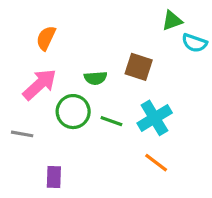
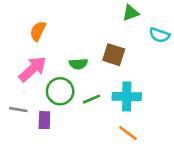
green triangle: (172, 21) -> (131, 13), moved
cyan cross: (155, 118) -> (127, 97), turned 32
green line: (111, 121) -> (91, 99), turned -42
purple rectangle: (54, 177) -> (44, 120), moved

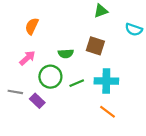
green triangle: (131, 13) -> (101, 11), moved
pink arrow: (33, 69) -> (27, 58), size x0.7
purple rectangle: (44, 120) -> (37, 101), turned -48

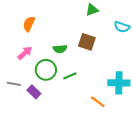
cyan cross: (106, 81) -> (119, 83), moved

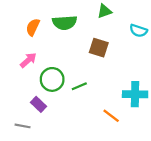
green semicircle: (60, 49) -> (65, 23), moved, size x1.5
gray line: (14, 84) -> (23, 126), moved

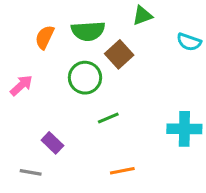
brown square: (99, 48) -> (119, 54), moved, turned 30
pink arrow: (28, 60) -> (21, 85), moved
green circle: (52, 79) -> (85, 78), moved
orange line: (111, 116) -> (122, 171), moved, turned -48

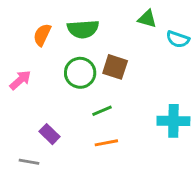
green triangle: (142, 16) -> (147, 19), moved, turned 36
brown square: (119, 54) -> (115, 67), moved, turned -30
orange line: (122, 171) -> (106, 143), moved

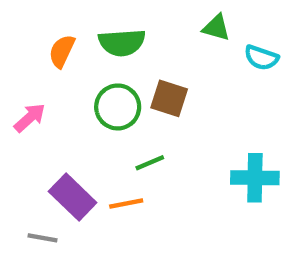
purple rectangle: (49, 134) -> (73, 197), size x1.5
orange line: (106, 143) -> (126, 203), moved

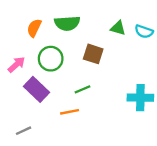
green triangle: (216, 28) -> (118, 28), moved
green circle: (118, 107) -> (51, 59), moved
purple rectangle: (73, 197) -> (36, 89), moved
gray line: (43, 238) -> (23, 131), turned -35

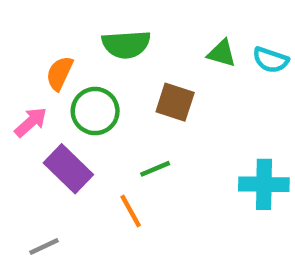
orange semicircle: (34, 28) -> (60, 73), moved
orange line: (70, 112) -> (131, 211), turned 72

